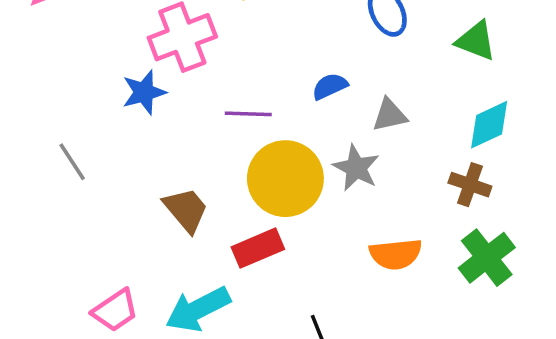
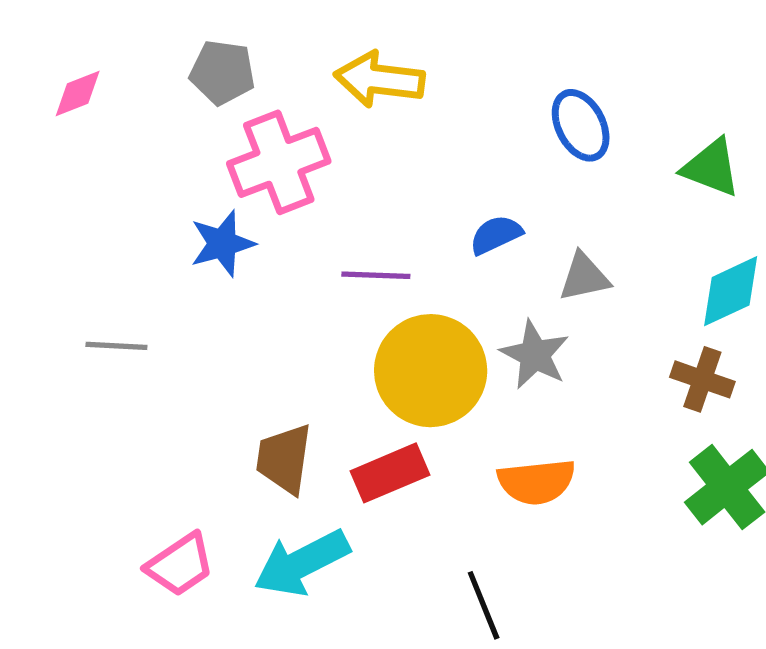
gray line: (72, 162) -> (116, 346), turned -54
brown trapezoid: (186, 210) -> (284, 459), moved, turned -132
orange semicircle: (396, 254) -> (536, 482), moved

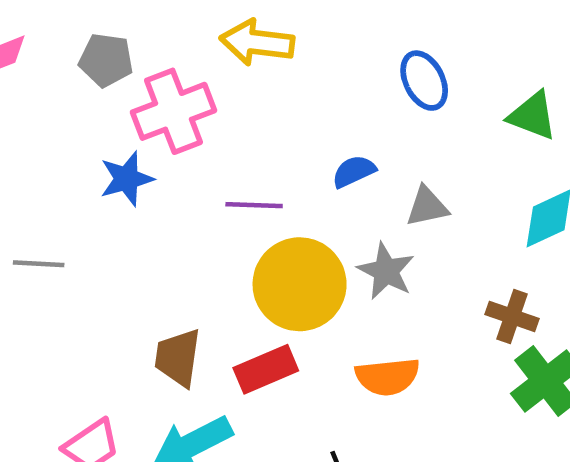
gray pentagon: (222, 72) -> (106, 60), moved
brown cross: (702, 379) -> (512, 317), moved

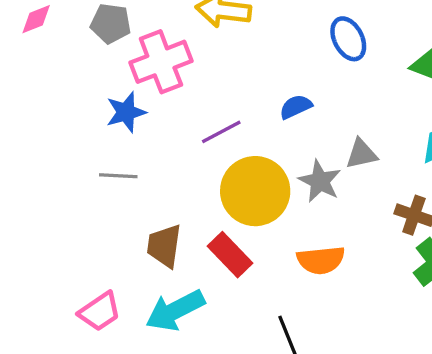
purple line: (254, 205) -> (221, 132), turned -30
gray triangle: (427, 207) -> (361, 154), moved
gray line: (39, 264) -> (118, 176), moved
red rectangle: (266, 369) -> (230, 255), turned 69

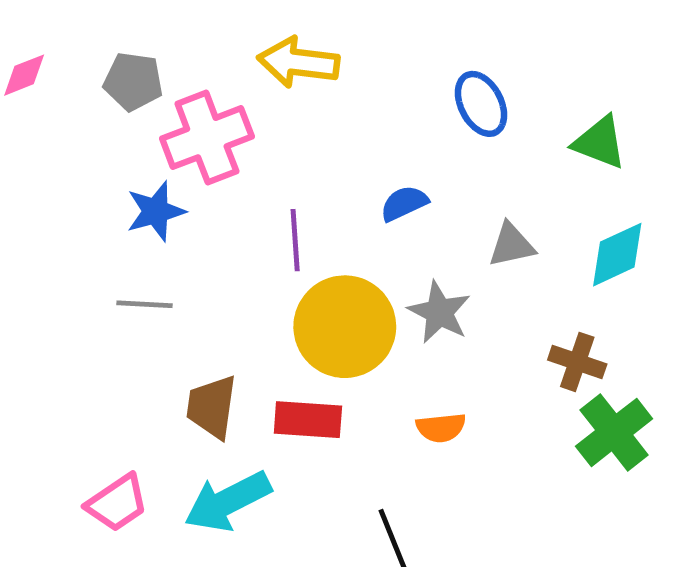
purple line: (221, 132) -> (295, 240), turned -66
gray triangle: (361, 154) -> (511, 245), moved
red rectangle: (230, 255) -> (308, 420), turned -42
orange semicircle: (321, 260) -> (441, 428), size x0.7

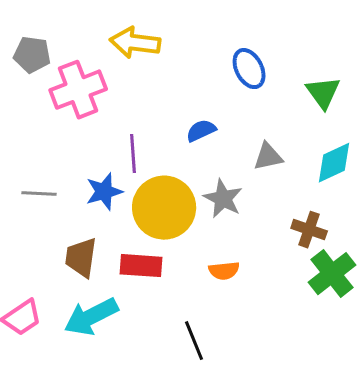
green triangle: (600, 142) -> (323, 93), turned 33
blue star: (156, 211) -> (104, 192), moved

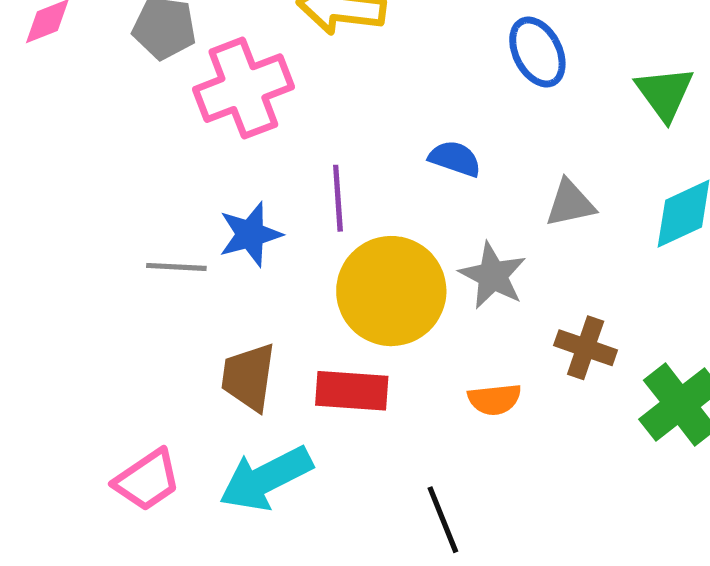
blue semicircle: (201, 131) -> (455, 159), turned 44
blue star: (104, 192) -> (250, 234), moved
brown cross: (309, 230) -> (586, 348), moved

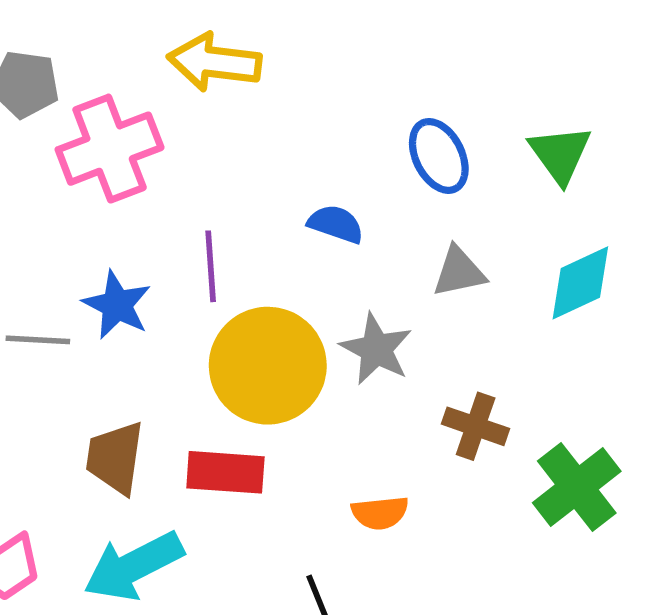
blue ellipse: (537, 52) -> (439, 156), moved
blue star: (250, 234) -> (117, 305), turned -30
orange semicircle: (494, 399) -> (380, 513), moved

